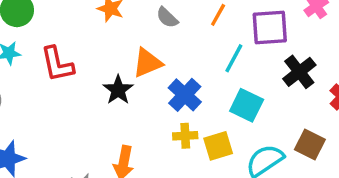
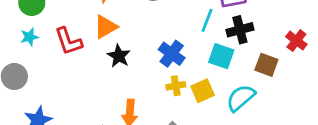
orange triangle: (147, 63) -> (106, 27), moved
black cross: (299, 72) -> (240, 30), moved, turned 30
brown square: (310, 145) -> (266, 65), moved

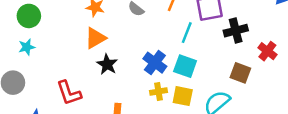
black cross: (240, 30) -> (236, 31), moved
red L-shape: (68, 41) -> (69, 93), moved
cyan square: (221, 56) -> (185, 66), moved
yellow square: (203, 91) -> (183, 96), turned 35

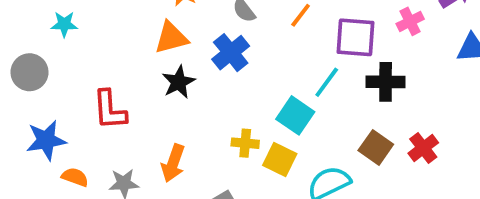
cyan line: (187, 33) -> (327, 82), moved
red cross: (267, 51) -> (423, 148), moved
blue cross: (155, 63) -> (231, 53), moved

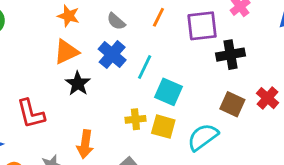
cyan line: (327, 82) -> (145, 67), moved

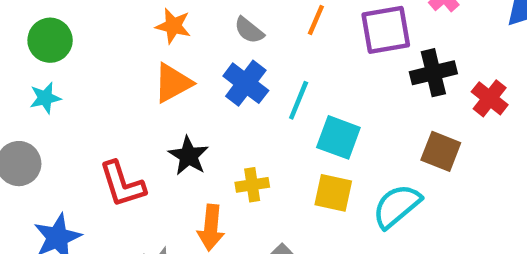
black star: (78, 83) -> (189, 156), moved
red cross: (267, 98) -> (490, 98), moved
yellow cross: (135, 119) -> (252, 185), moved

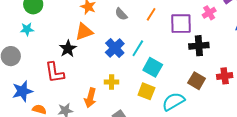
blue cross: (246, 83) -> (115, 48), moved
red cross: (490, 98) -> (225, 76), moved, turned 35
black star: (189, 156) -> (68, 49), moved

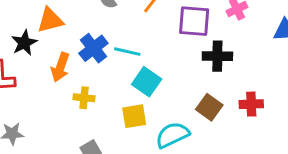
cyan line: (138, 48) -> (127, 52), turned 66
yellow square: (146, 91) -> (134, 116), turned -36
orange arrow: (90, 98) -> (60, 67), moved

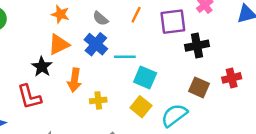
blue cross: (93, 48) -> (96, 44), moved
yellow square: (134, 116) -> (141, 107), turned -30

